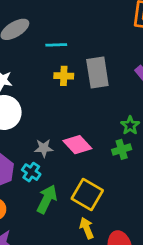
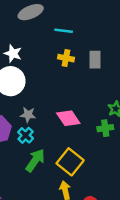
gray rectangle: (97, 72) -> (95, 60), size x0.7
gray star: (44, 148) -> (28, 115), moved

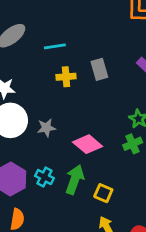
gray star: (28, 115) -> (46, 128), moved
green arrow: (35, 160) -> (75, 180), moved
yellow square: (70, 162) -> (103, 193), size x0.6

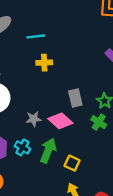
gray rectangle: (99, 69) -> (75, 98), moved
gray star: (46, 128) -> (34, 119), moved
green cross: (133, 144) -> (99, 122), turned -35

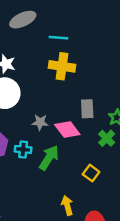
yellow cross: (44, 63) -> (62, 66), size x1.5
cyan cross: (22, 147) -> (23, 149), turned -35
yellow square: (72, 163) -> (91, 173), moved

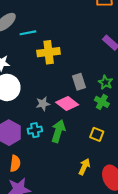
cyan line: (58, 38) -> (28, 33), moved
yellow arrow: (67, 205) -> (84, 167), turned 56

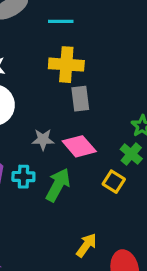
cyan line: (28, 33) -> (61, 21), moved
gray rectangle: (79, 82) -> (80, 99), moved
yellow square: (97, 134) -> (114, 182), moved

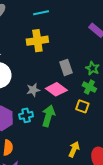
cyan line: (61, 21) -> (41, 13), moved
gray rectangle: (80, 99) -> (66, 67), moved

